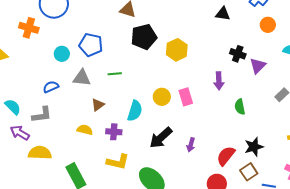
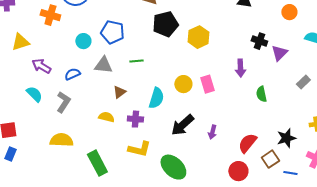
gray L-shape: (42, 115) -> (63, 102), turned -50
purple arrow: (20, 133) -> (41, 66), moved
black star: (254, 147) -> (286, 138), moved

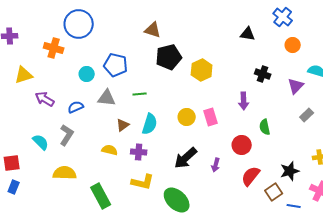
purple triangle: (279, 53) -> (296, 86), moved
cyan semicircle: (34, 94) -> (41, 142), moved
cyan semicircle: (156, 98) -> (150, 124), moved
red circle: (238, 171) -> (242, 145), moved

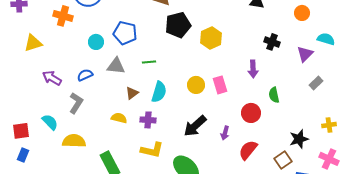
purple arrow: (45, 99) -> (52, 78), moved
cyan semicircle: (41, 142) -> (50, 122), moved
red semicircle: (251, 176) -> (248, 150), moved

